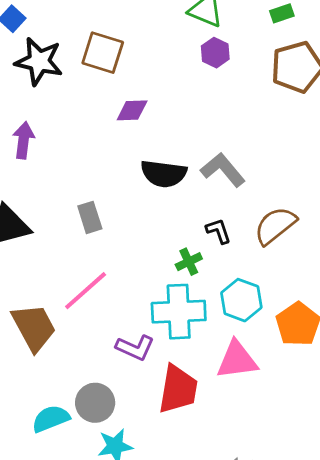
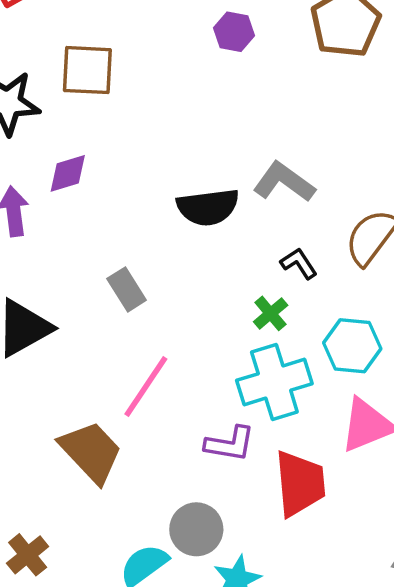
purple diamond: (132, 110) -> (68, 173), moved

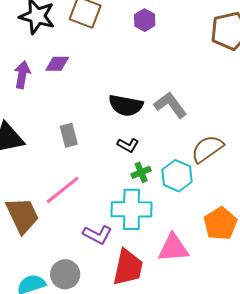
purple hexagon: (234, 32) -> (145, 20), moved
black L-shape: (299, 263) -> (128, 145), moved, turned 135
cyan hexagon: (352, 346) -> (177, 176), moved

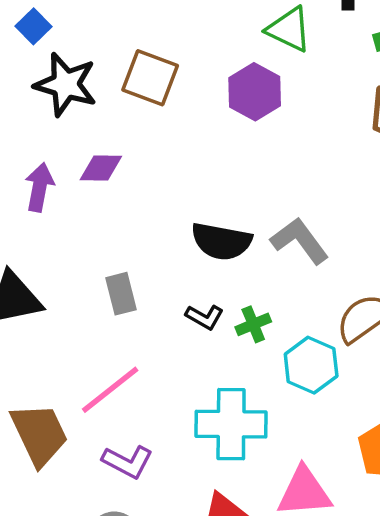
purple hexagon: (145, 20) -> (255, 92), size x1.4
black L-shape: (128, 145) -> (205, 317), moved
green cross: (141, 172) -> (253, 324), moved
purple L-shape: (97, 235) -> (128, 462), moved

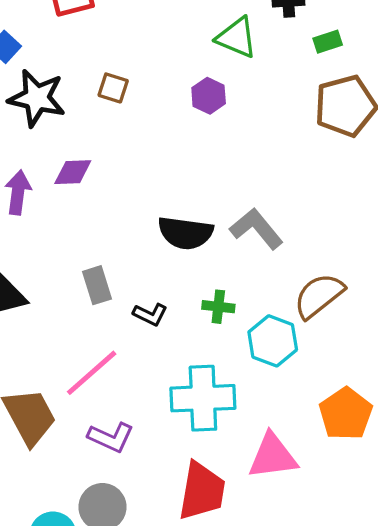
brown square: (150, 78) -> (113, 88), size x0.6
purple hexagon: (255, 92) -> (209, 96), size x0.7
black L-shape: (205, 317) -> (150, 314), moved
green cross: (253, 324) -> (218, 307), turned 32

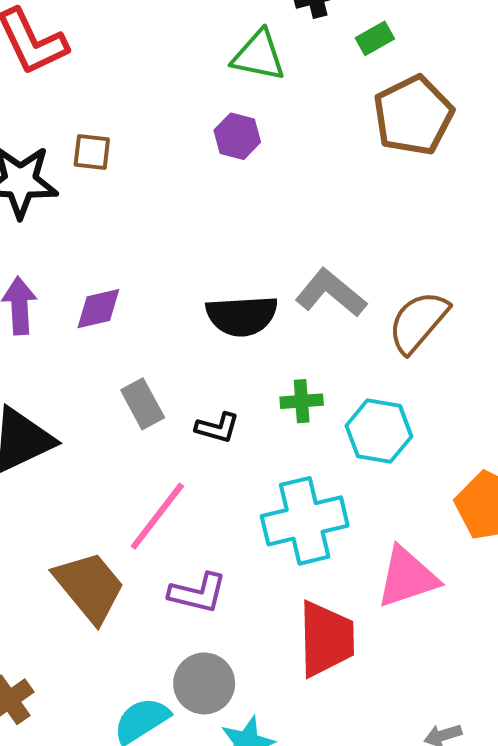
brown square: (113, 88) -> (92, 152), moved
purple diamond: (73, 172) -> (98, 309), moved
brown semicircle: (319, 296) -> (418, 322), moved

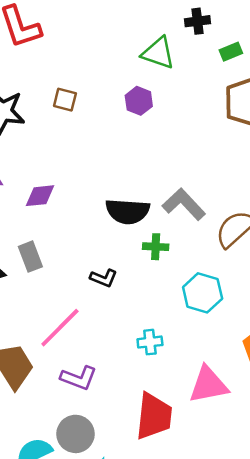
brown square: (92, 152) -> (65, 100), moved
green cross: (302, 401) -> (156, 247), moved
gray rectangle: (143, 404) -> (30, 257), moved
cyan cross: (305, 521) -> (150, 342), size x0.5

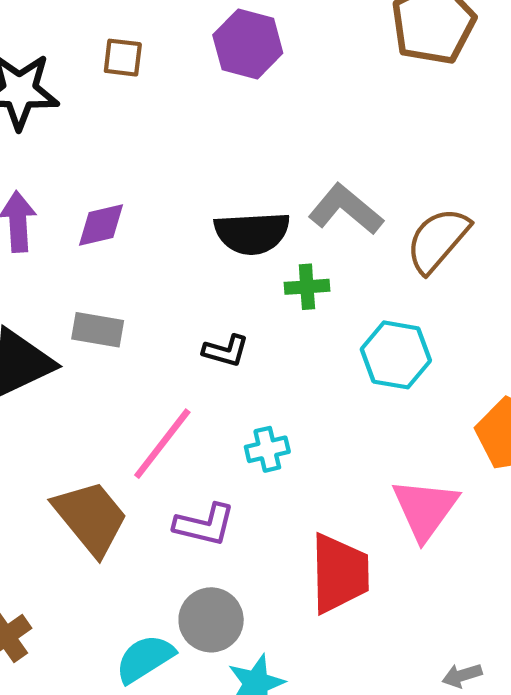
purple hexagon: (139, 101) -> (248, 44), size x1.4
gray rectangle: (30, 257) -> (98, 330), turned -52
cyan cross: (150, 342) -> (267, 449), moved
pink triangle: (208, 385) -> (425, 509), turned -36

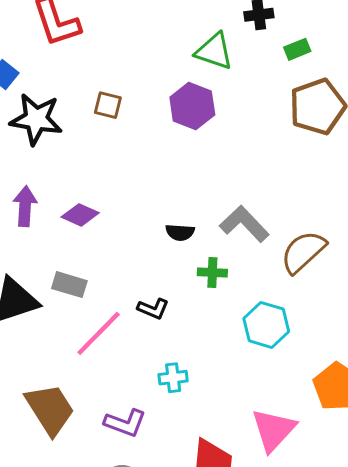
purple diamond: (101, 225) -> (80, 215), turned 30
black semicircle: (252, 233) -> (180, 232), size x0.6
pink line: (162, 444) -> (99, 333), moved

